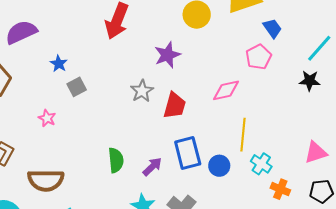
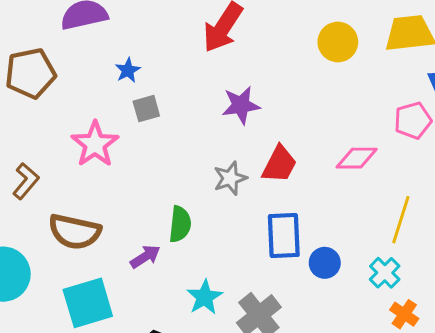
purple star: (167, 55) -> (241, 105), moved
gray star: (142, 91) -> (230, 178), moved
pink star: (47, 118) -> (95, 144), size x1.8
yellow line: (243, 135) -> (401, 220), moved
purple arrow: (152, 167) -> (145, 257), moved

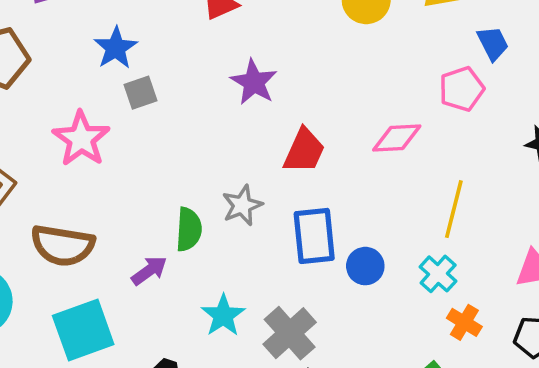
blue star: (128, 70) -> (116, 48), size x1.4
purple star: (241, 105) -> (254, 82), turned -30
gray star: (230, 178) -> (242, 205), moved

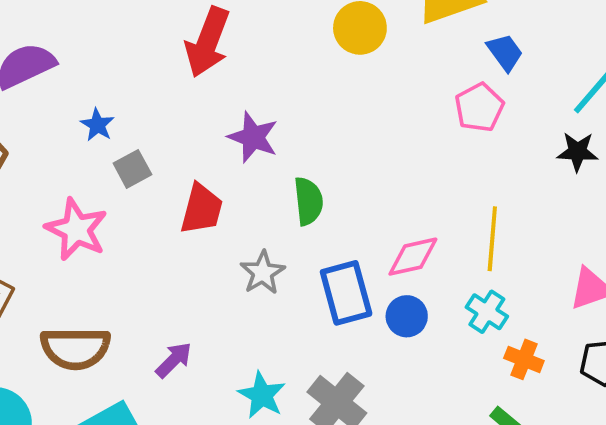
blue star: (116, 48) -> (97, 125), size x0.7
pink diamond: (397, 138) -> (413, 257), moved
red trapezoid: (304, 151) -> (202, 209), moved
green semicircle: (189, 229) -> (308, 201), moved

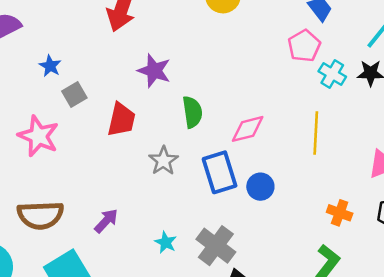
pink diamond: (413, 257) -> (248, 129), moved
cyan cross: (487, 312) -> (332, 74), moved
cyan star: (262, 395) -> (166, 242), size x0.7

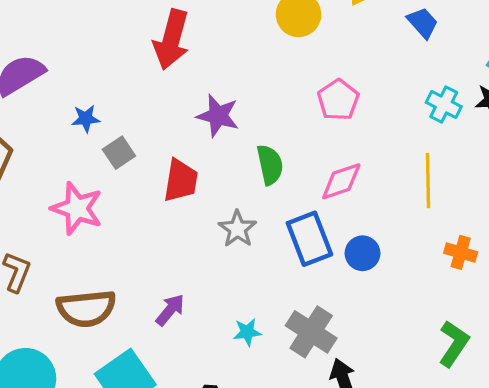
pink pentagon: (304, 46) -> (338, 100), moved
blue star: (50, 66) -> (86, 119), turned -30
orange cross: (340, 213) -> (461, 252), moved
cyan star: (166, 242) -> (247, 332), turned -30

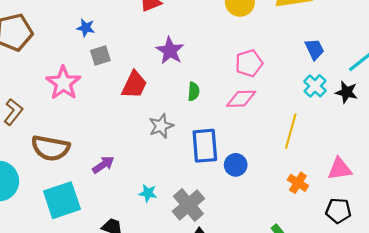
blue trapezoid: (423, 23) -> (314, 49), moved
green semicircle: (270, 165) -> (194, 91), size x0.7
pink diamond: (341, 181) -> (241, 99), moved

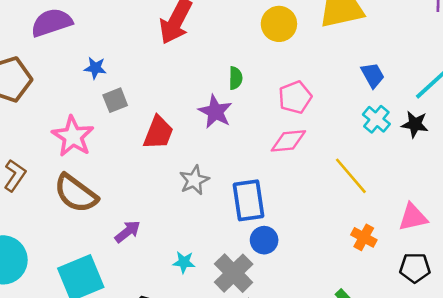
purple star: (170, 51) -> (215, 112), moved
green semicircle: (194, 91) -> (236, 78), moved
yellow line: (291, 131) -> (351, 176), turned -52
brown semicircle: (50, 148) -> (76, 193), moved, turned 30
blue circle: (236, 165) -> (264, 240), moved

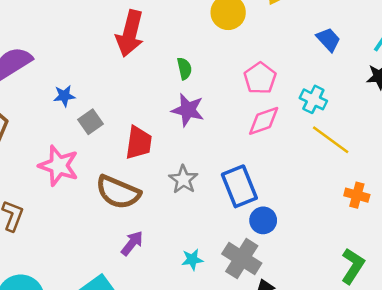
green semicircle: (236, 78) -> (184, 68), moved
cyan cross: (376, 119) -> (313, 99), moved
brown semicircle: (76, 193) -> (118, 192), moved

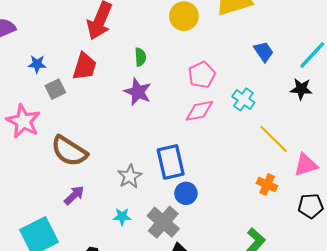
yellow line: (331, 140) -> (274, 139), moved
red trapezoid: (139, 143) -> (85, 66), moved
gray star: (183, 180) -> (130, 176), moved

